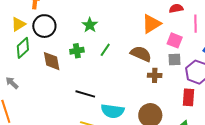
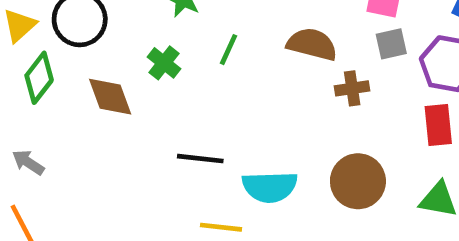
green cross: (77, 51) -> (164, 63), turned -32

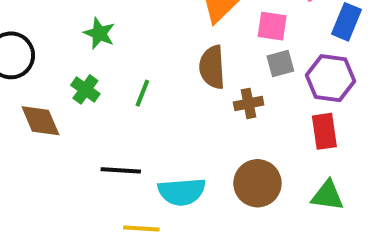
brown semicircle: (312, 44) -> (212, 67), turned -105
green line: (228, 50) -> (142, 93), moved

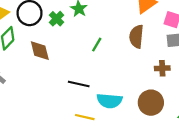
green cross: (85, 89) -> (57, 19), moved
brown cross: (249, 103) -> (162, 68), moved

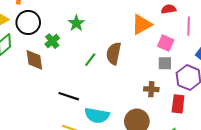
green cross: (57, 19) -> (52, 41), moved
brown semicircle: (136, 36) -> (114, 53), moved

